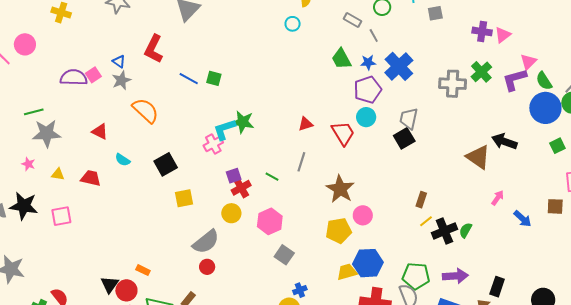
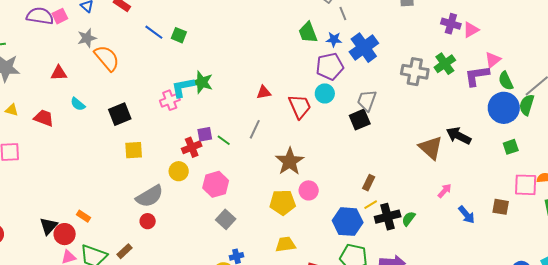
gray star: (121, 80) -> (87, 38), moved
red triangle: (100, 132) -> (59, 73), turned -36
purple square: (234, 176) -> (205, 134), moved
blue hexagon: (368, 263) -> (348, 222), moved

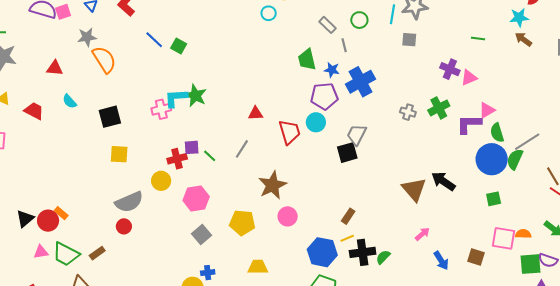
gray cross: (415, 72) -> (408, 112), size x0.6
yellow pentagon: (283, 202) -> (242, 223), moved
red circle: (65, 234) -> (48, 221), moved

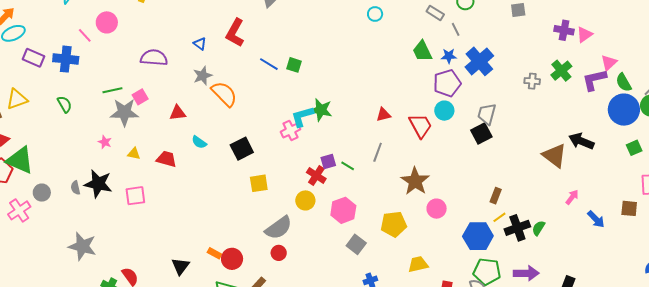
pink square: (63, 12) -> (140, 97), moved
red cross: (177, 159) -> (316, 175), turned -30
red circle: (48, 221) -> (232, 259), moved

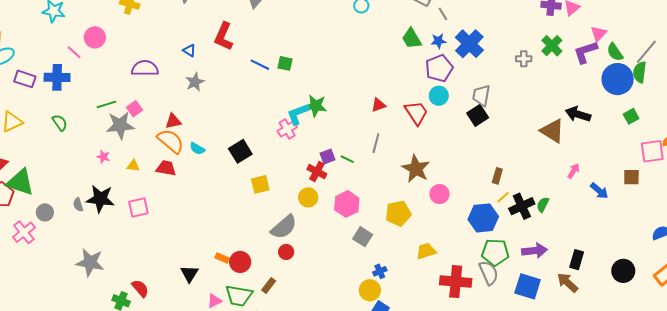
orange semicircle: (224, 94) -> (171, 141), moved

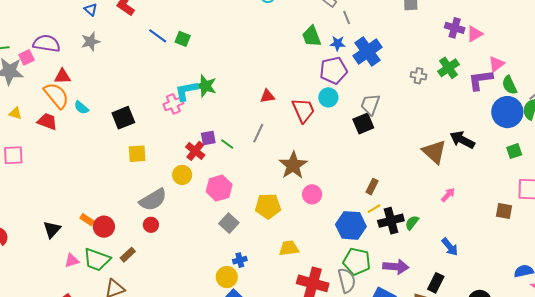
purple semicircle: (145, 68) -> (47, 43), moved
blue arrow: (599, 191) -> (450, 247), moved

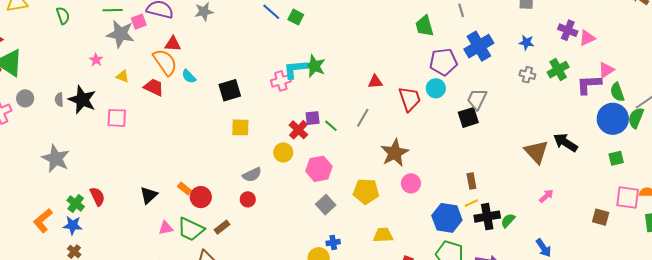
blue star: (338, 43) -> (526, 42), moved
brown rectangle: (372, 187) -> (471, 181), turned -42
gray semicircle: (153, 200) -> (252, 175), size x0.7

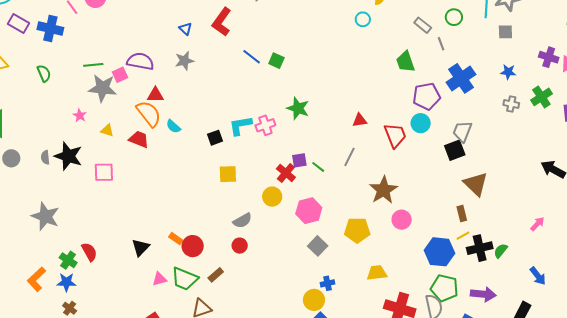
cyan L-shape: (295, 69) -> (240, 126), moved
black square: (230, 90) -> (215, 138), size x0.7
brown triangle: (536, 152) -> (476, 184), moved

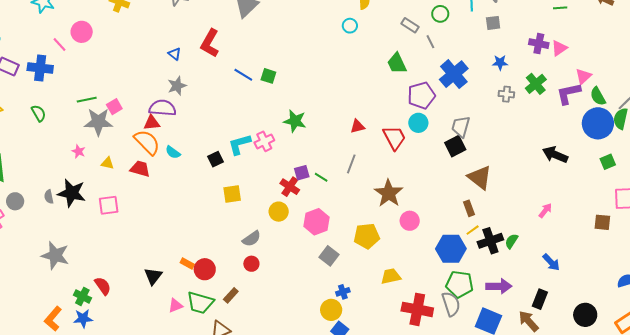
purple semicircle: (140, 61) -> (163, 108), moved

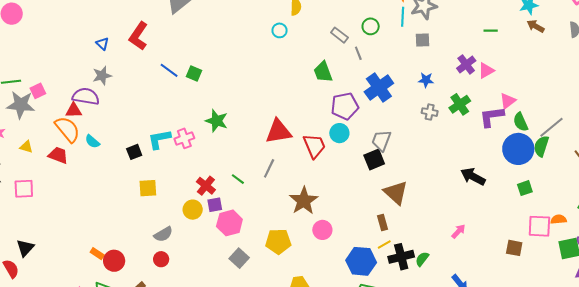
purple cross: (539, 44) -> (466, 64), turned 36
red triangle: (357, 126) -> (278, 131), size x1.8
purple square: (302, 173) -> (215, 205), moved
black triangle: (153, 276) -> (25, 248), moved

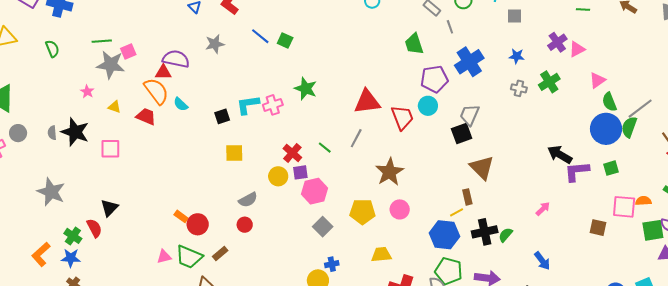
gray star: (102, 76) -> (215, 44), moved
purple L-shape: (492, 117) -> (577, 171), moved
pink circle: (322, 230) -> (400, 209), moved
yellow line: (384, 245) -> (457, 212), moved

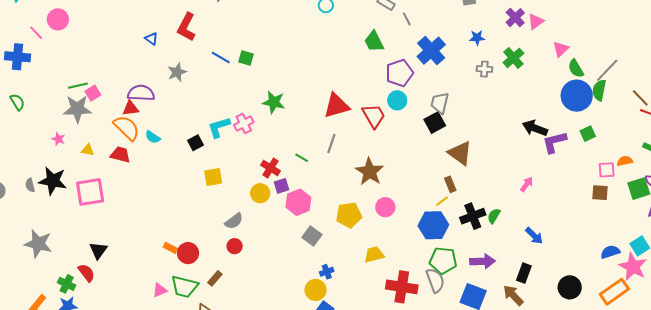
green line: (102, 41) -> (78, 86), moved
pink square: (110, 149) -> (90, 192), size x1.4
pink square: (624, 207) -> (607, 170), size x0.7
brown square: (598, 228) -> (600, 193), moved

